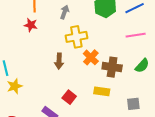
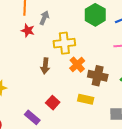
gray arrow: (65, 12) -> (44, 18), moved
red star: (31, 25) -> (28, 30), moved

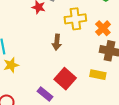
orange cross: (77, 65) -> (103, 28), moved
red square: (53, 103) -> (65, 79), size x1.5

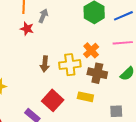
yellow cross: (75, 19) -> (70, 65), moved

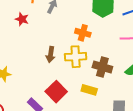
red star: (27, 29) -> (22, 19), moved
orange cross: (91, 50) -> (83, 33), moved, turned -35

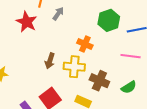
red star: (22, 19) -> (27, 22), size x1.5

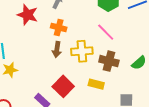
orange cross: (85, 44) -> (59, 27), moved
pink line: (131, 56) -> (106, 32), moved, turned 48

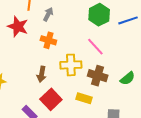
brown arrow: (57, 50) -> (42, 74), moved

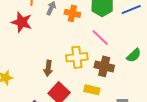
orange cross: (48, 40) -> (72, 13), moved
green semicircle: (128, 78) -> (134, 55), moved

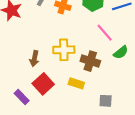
pink line: (100, 38) -> (105, 33), moved

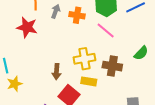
pink line: (105, 33) -> (106, 30), moved
yellow rectangle: (76, 83) -> (89, 81), moved

